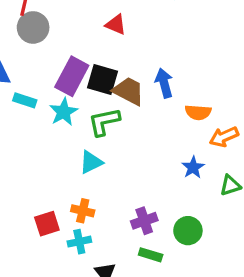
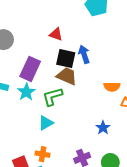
black square: (103, 80) -> (66, 59), moved
blue arrow: (164, 83) -> (84, 54), moved
blue star: (193, 167) -> (103, 128), moved

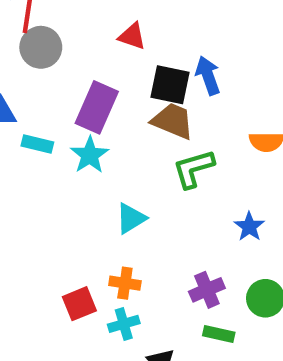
red triangle: (56, 34) -> (132, 36), moved
green L-shape: (52, 97) -> (193, 169), moved

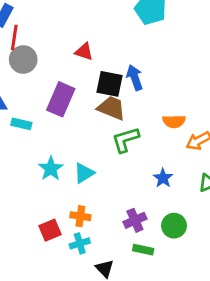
cyan star: (90, 155) -> (51, 169), moved

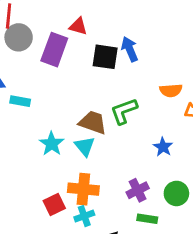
purple rectangle: (61, 99) -> (54, 50), moved
brown trapezoid: (111, 108) -> (93, 122), moved
cyan triangle: (84, 173) -> (85, 146), turned -35
orange cross: (80, 216) -> (83, 189), size x1.5

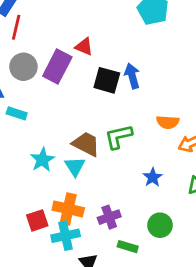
gray circle: (19, 37) -> (23, 67), moved
purple cross: (138, 190) -> (109, 217), moved
cyan cross: (84, 216) -> (66, 236), size x1.4

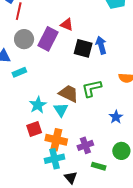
cyan rectangle: (17, 113) -> (19, 72), turned -40
red square: (37, 220) -> (34, 129), moved

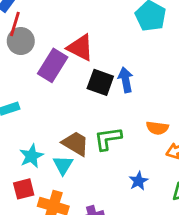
red triangle: (67, 25) -> (80, 48), size x1.5
gray circle: (24, 39) -> (21, 41), moved

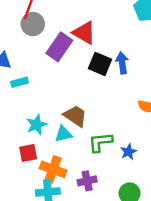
green L-shape: (108, 139) -> (100, 142), moved
cyan triangle: (63, 165) -> (63, 134), turned 42

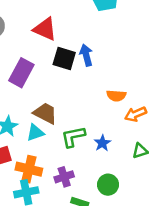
purple rectangle: (59, 47) -> (21, 73), moved

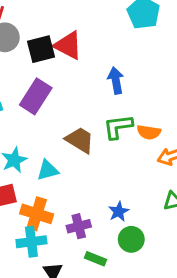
black square: (64, 59) -> (41, 49), moved, turned -35
brown trapezoid: (45, 113) -> (80, 140), moved
green L-shape: (73, 137) -> (118, 127), moved
blue star: (102, 143) -> (119, 212), moved

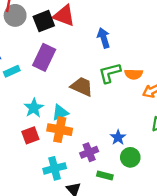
orange cross: (37, 214) -> (60, 130), moved

